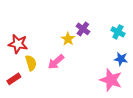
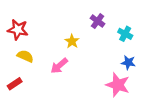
purple cross: (83, 29) -> (98, 21), moved
red star: (18, 44) -> (18, 30), moved
yellow semicircle: (31, 63) -> (25, 56), moved, turned -49

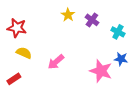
yellow star: (72, 41) -> (68, 15), moved
pink star: (118, 85) -> (101, 71), moved

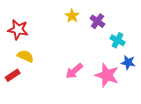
cyan cross: (118, 32) -> (118, 40), moved
pink arrow: (56, 62) -> (74, 71), moved
red rectangle: (14, 79) -> (13, 75), moved

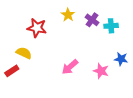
red star: (18, 30) -> (37, 28), moved
cyan cross: (118, 40) -> (111, 26), moved, turned -32
pink star: (107, 75) -> (101, 71), size x0.7

